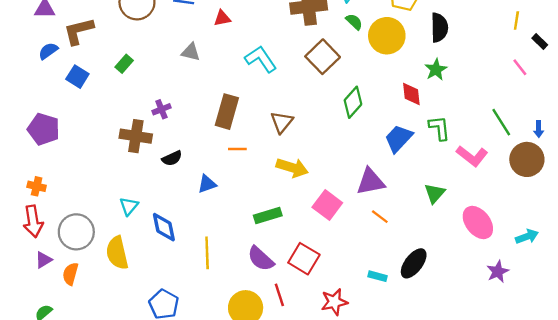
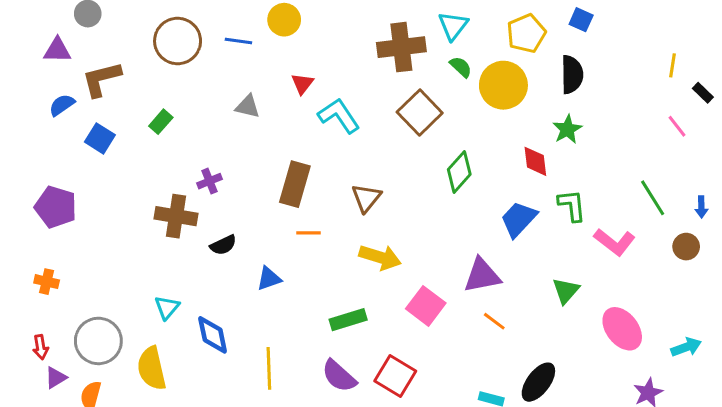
red triangle: (222, 18) -> (302, 84), moved, turned -42
brown circle: (527, 159) -> (686, 247), size x0.6
red arrow: (33, 221) -> (41, 347), moved, size x0.6

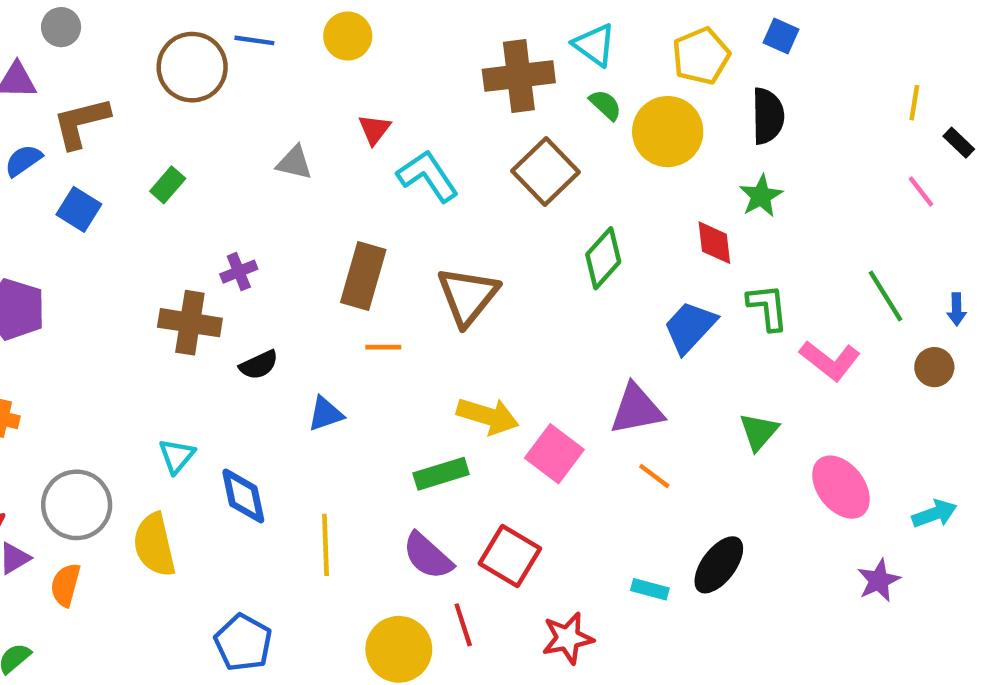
cyan triangle: (453, 26) -> (594, 45), turned -32
blue line: (238, 41) -> (254, 40), moved
brown triangle: (366, 198) -> (468, 296), size x1.4
yellow arrow: (380, 257) -> (488, 416), moved

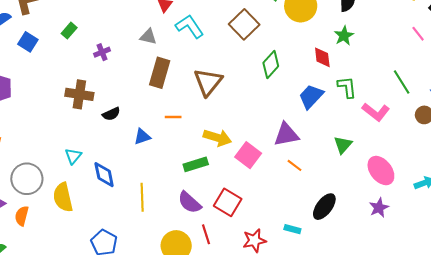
gray triangle: (294, 163) -> (148, 37), moved
purple cross: (239, 272) -> (102, 52), moved
orange line: (383, 347) -> (173, 117), moved
purple star: (879, 580) -> (379, 208), moved
cyan rectangle: (650, 589) -> (292, 229), moved

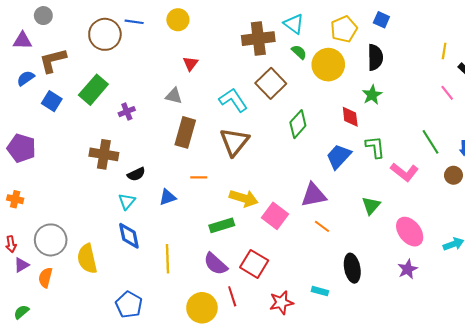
cyan L-shape: (190, 26) -> (233, 100), moved
green rectangle: (69, 31) -> (93, 90), size x1.8
cyan triangle: (73, 156) -> (127, 201), moved
black ellipse: (324, 207) -> (352, 268), turned -48

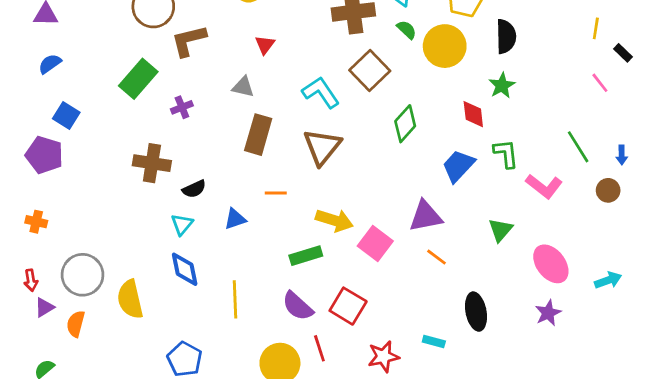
brown L-shape: (53, 60) -> (189, 41), moved
blue square: (52, 101) -> (66, 115), moved

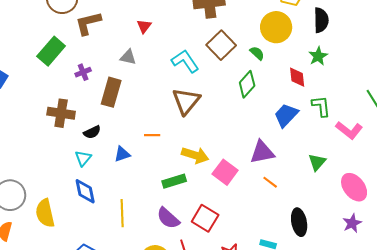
green semicircle: (407, 30) -> (257, 53), moved
brown rectangle: (258, 135) -> (111, 92), moved

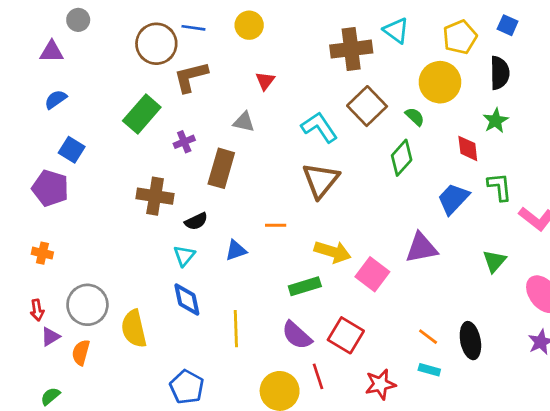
orange line: (270, 182) -> (428, 337), moved

